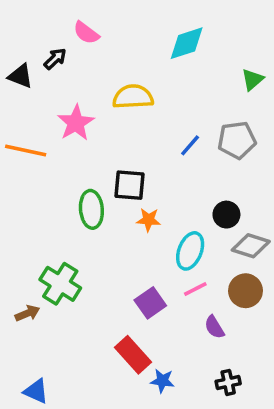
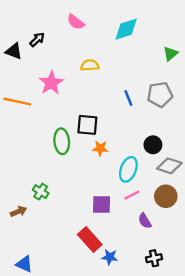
pink semicircle: (86, 33) -> (76, 22), moved
yellow semicircle: (133, 97) -> (90, 65), size x0.7
blue line: (190, 145) -> (128, 98), turned -63
green cross: (60, 284) -> (41, 192), size x0.6
purple square: (150, 303) -> (101, 204), turned 36

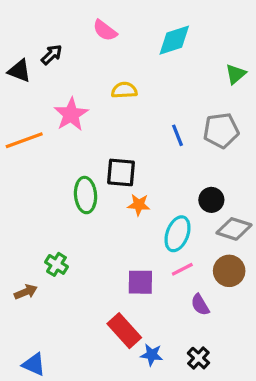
orange line: (17, 102) -> (24, 140), turned -32
black cross: (154, 258) -> (198, 358), moved, turned -35

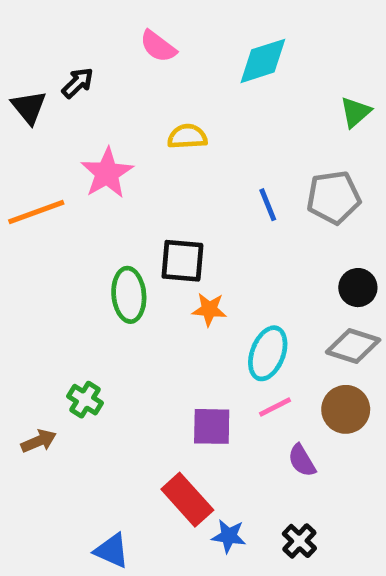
black triangle: (19, 71) -> (29, 107), turned 30
black circle: (211, 200) -> (358, 288), moved
blue triangle: (34, 364) -> (112, 551), moved

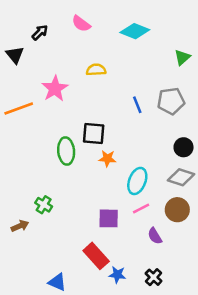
cyan diamond: (263, 61) -> (135, 31), turned 40
black arrow: (78, 83) -> (40, 32), moved

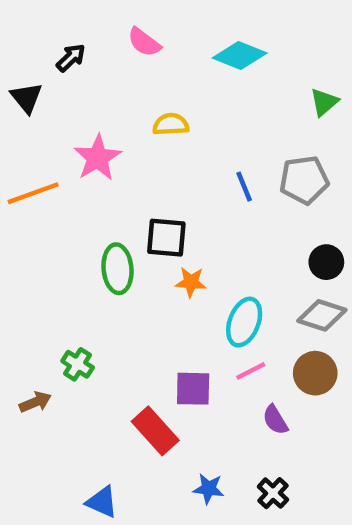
red rectangle: (96, 256) -> (155, 431), moved

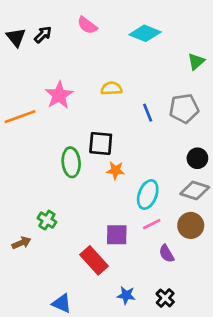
black triangle: (26, 98) -> (16, 37), moved
yellow semicircle: (171, 124) -> (111, 88), moved

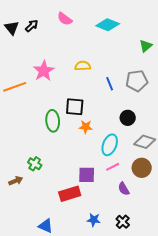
black circle: (197, 158) -> (128, 118), moved
red rectangle: (94, 260) -> (70, 194), turned -65

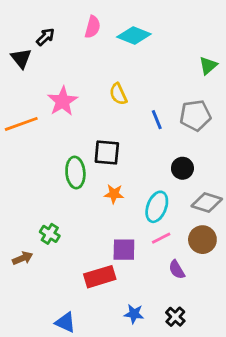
pink semicircle: (65, 19) -> (93, 27), turned -112
cyan diamond: (108, 25) -> (134, 35), moved
black triangle: (12, 28) -> (21, 58), moved
yellow semicircle: (83, 66) -> (118, 94), turned -112
orange star: (86, 127) -> (114, 194), moved

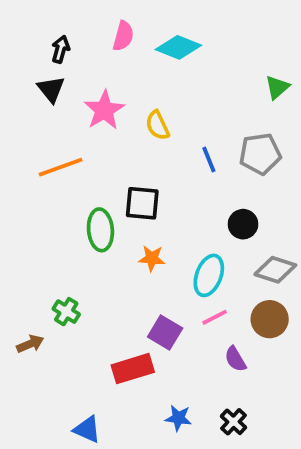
black arrow: (45, 37) -> (61, 49), turned -30
black triangle: (21, 58) -> (51, 89), moved
pink star: (63, 101) -> (104, 110), moved
orange line: (21, 124) -> (61, 167), moved
purple square: (124, 250) -> (165, 332), turned 30

